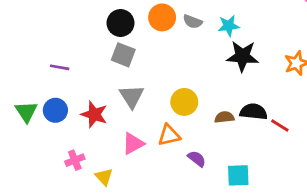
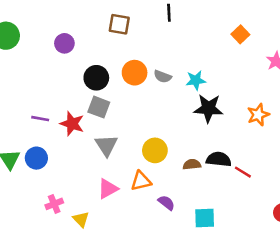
red star: (94, 114) -> (72, 124), moved

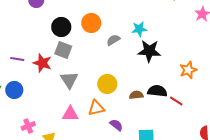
gray semicircle: (163, 76) -> (113, 40), moved, turned 128
orange star: (258, 115) -> (188, 70), moved
pink triangle: (108, 189) -> (70, 114), turned 30

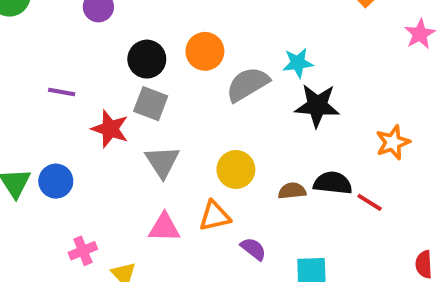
gray semicircle: (113, 40) -> (248, 84), size x1.6
purple line: (17, 59) -> (62, 92), moved

